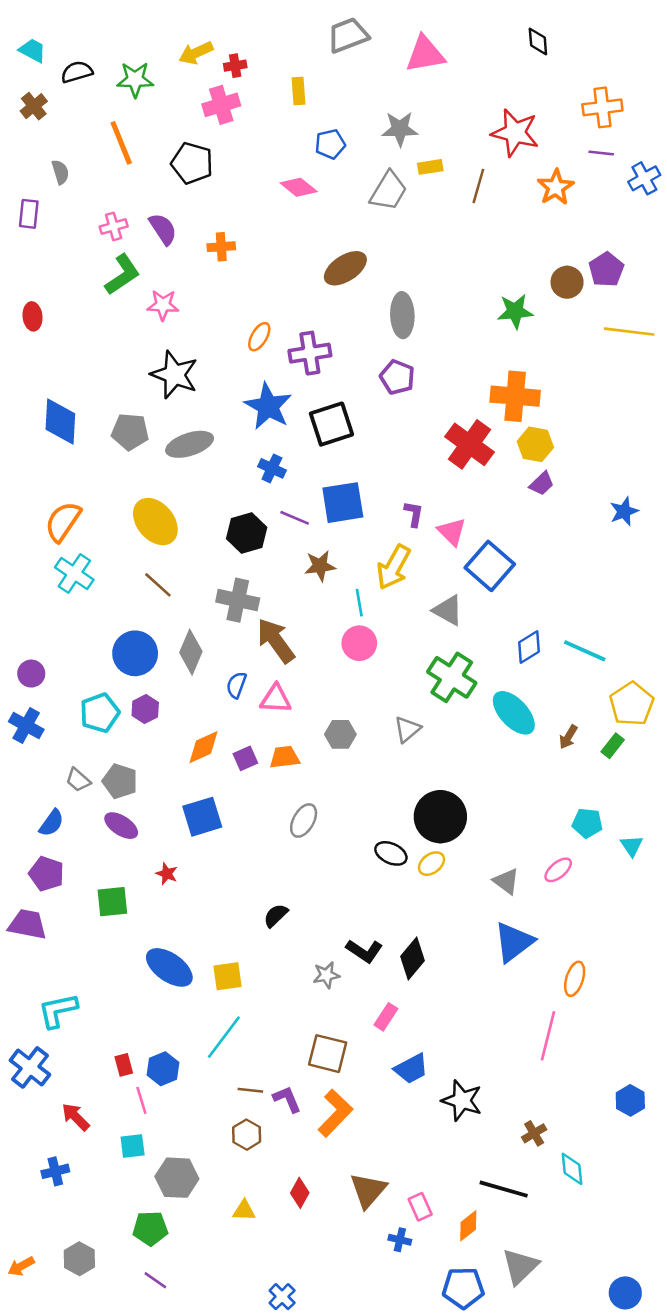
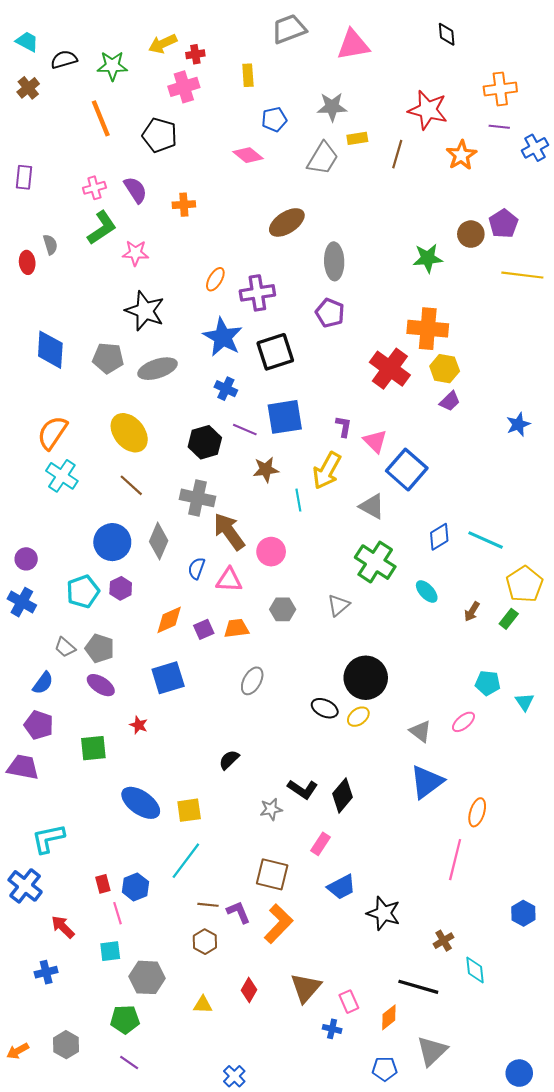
gray semicircle: (60, 172) -> (50, 245), moved
pink circle: (359, 643) -> (271, 552), moved
cyan ellipse: (514, 713) -> (427, 592), size x0.6
blue pentagon: (463, 1288) -> (385, 1069), size x0.7

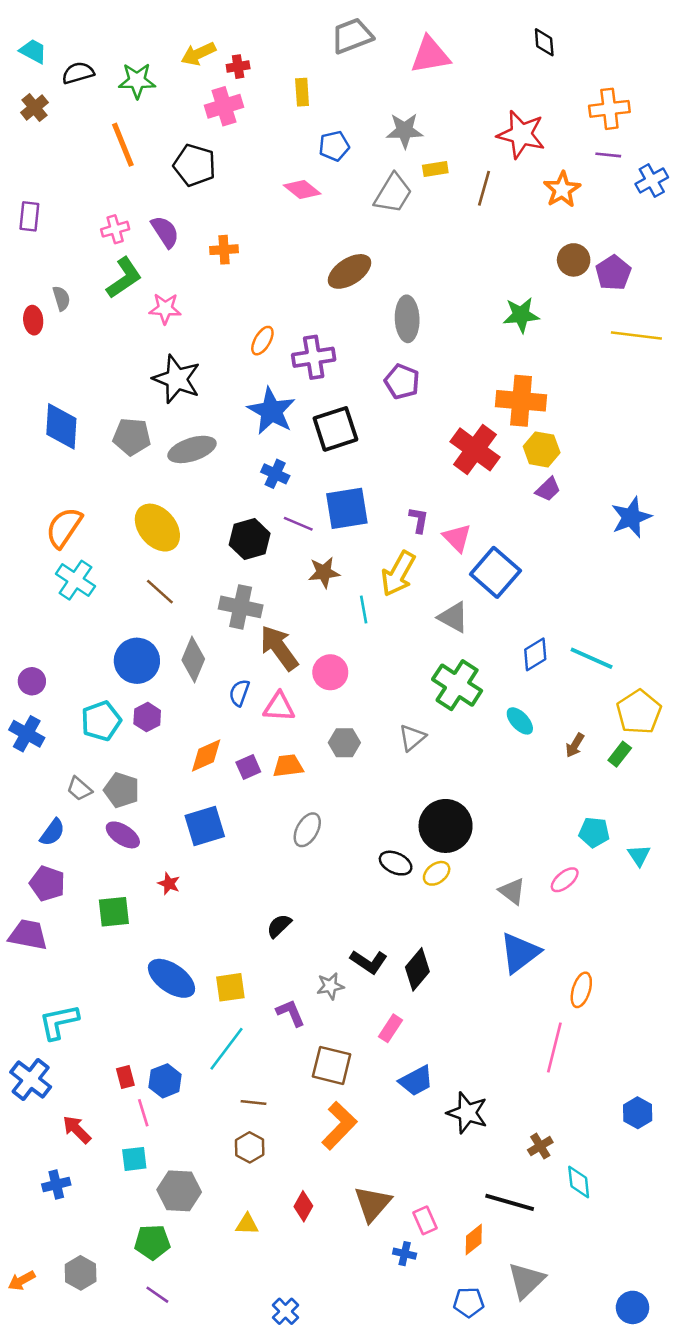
brown circle: (471, 234) -> (574, 260), moved
blue star: (518, 424) -> (631, 517), size x1.4
purple L-shape: (238, 912) -> (291, 1013), moved

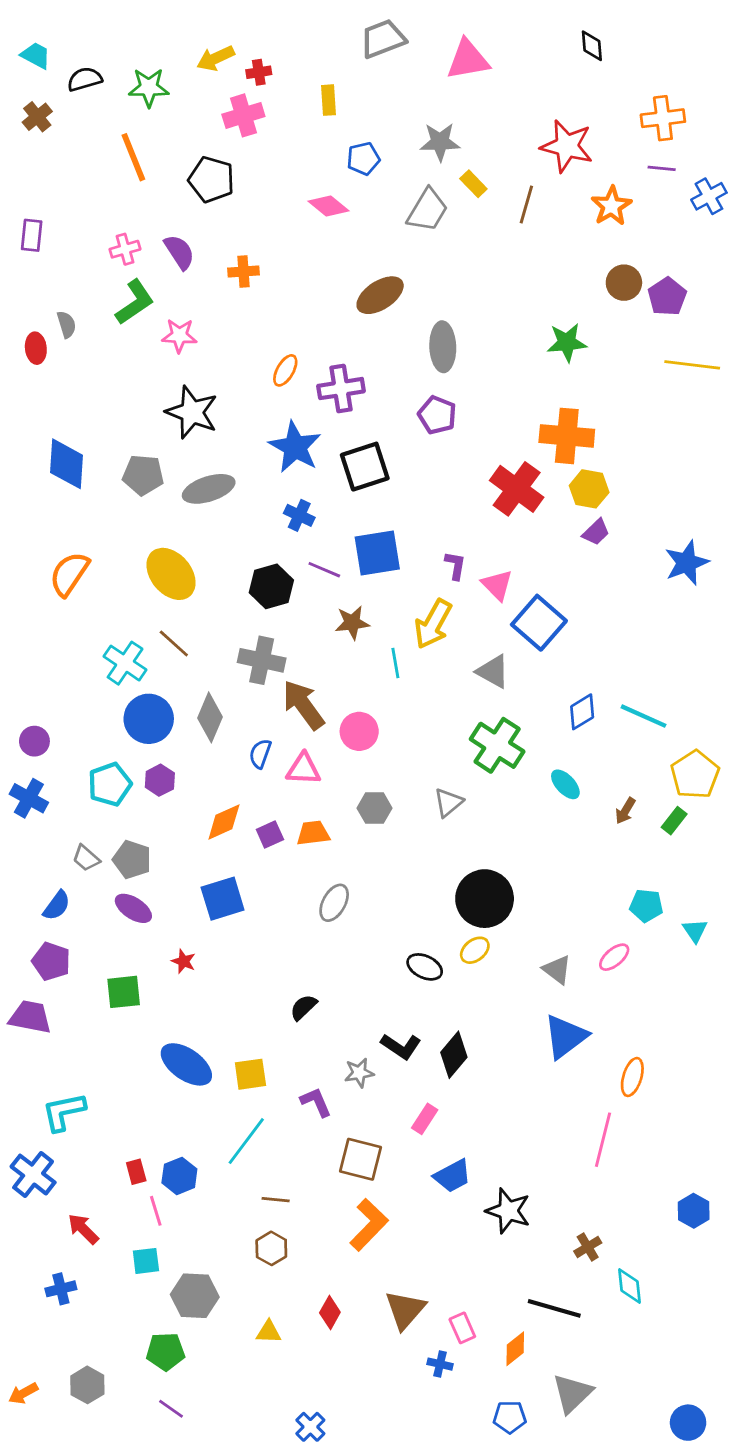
yellow rectangle: (435, 169) -> (473, 184), turned 55
cyan cross: (75, 580) -> (125, 663), moved
black ellipse: (396, 863) -> (425, 967), moved

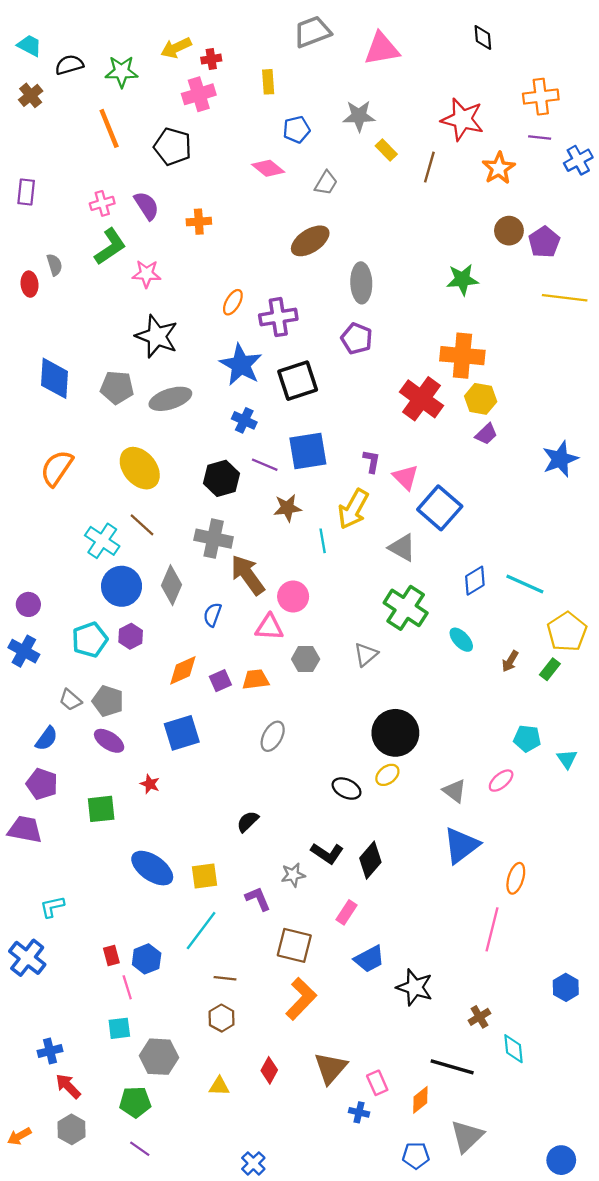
gray trapezoid: (427, 210) -> (326, 183), moved, size x0.7
pink triangle: (303, 769) -> (269, 627), moved
cyan L-shape: (64, 1112) -> (52, 907), size x0.7
red arrow: (83, 1229) -> (68, 1086), moved

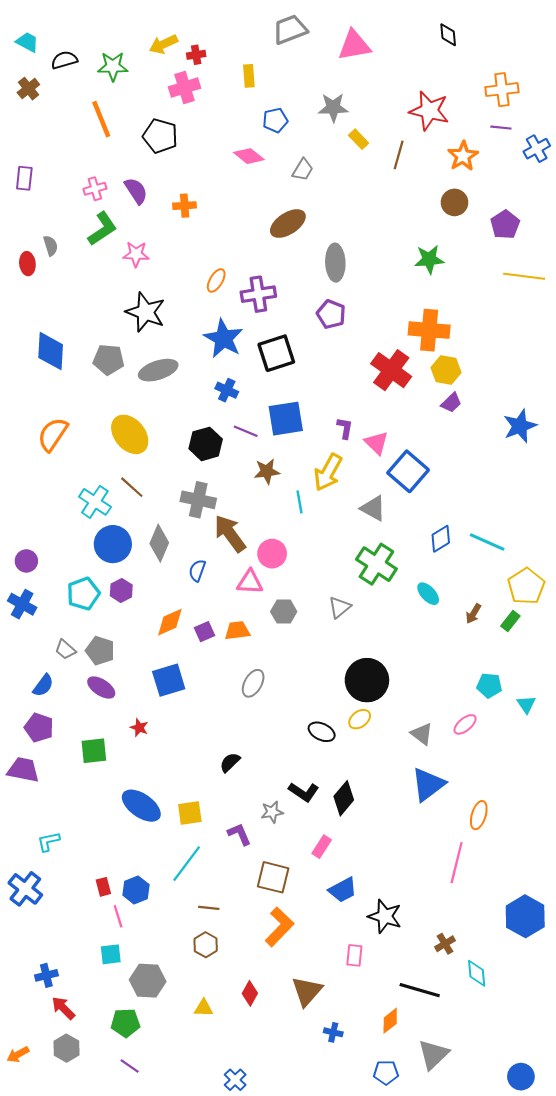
brown circle: (509, 231) -> (454, 202), moved
blue hexagon: (566, 987) -> (525, 916), size x1.6
pink rectangle: (377, 1083) -> (354, 955), moved, turned 30

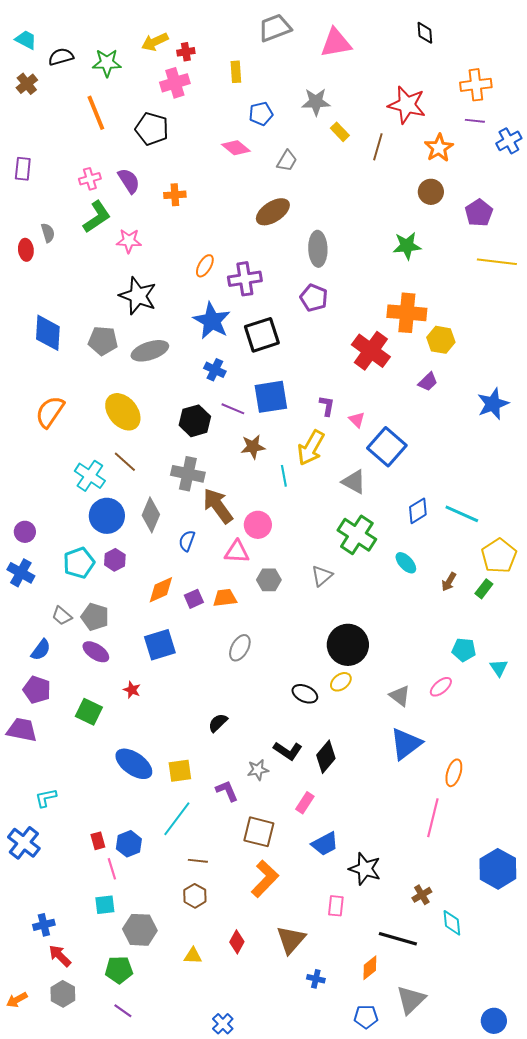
yellow hexagon: (446, 370) -> (441, 340), moved
pink triangle: (376, 443) -> (357, 420), size x0.7
green square: (94, 751) -> (89, 712), turned 32

